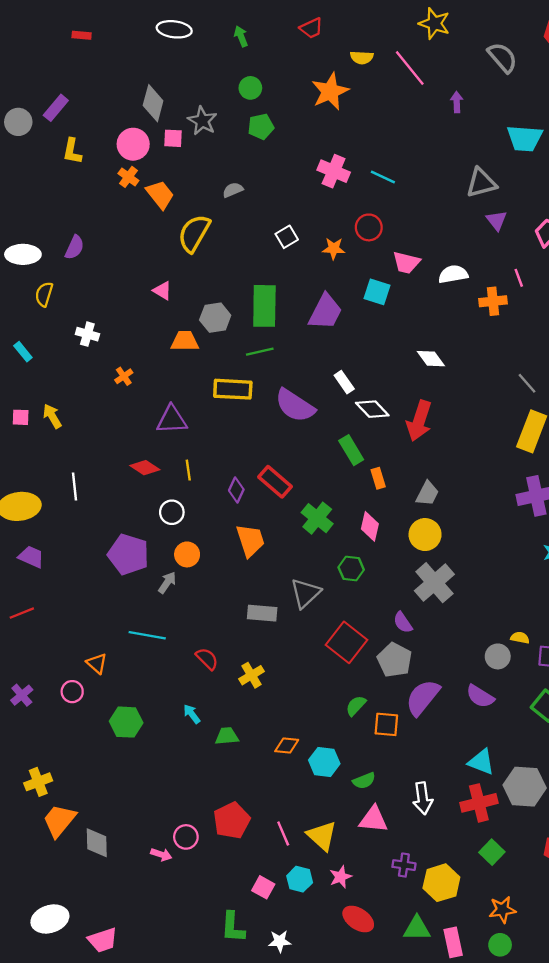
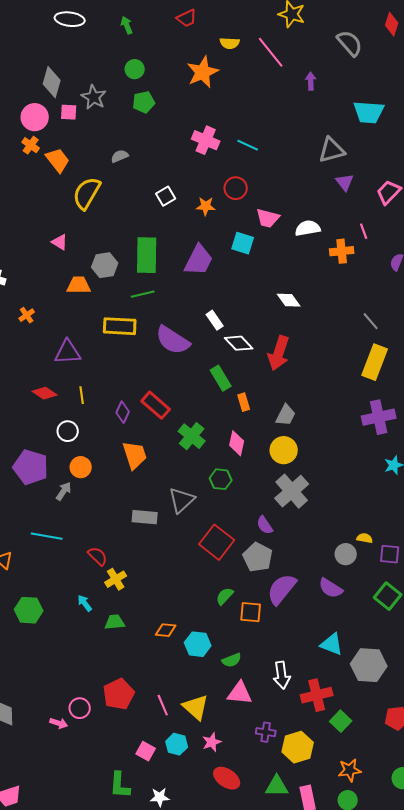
yellow cross: (252, 675) -> (116, 579), moved
red cross: (479, 803) -> (317, 695), moved

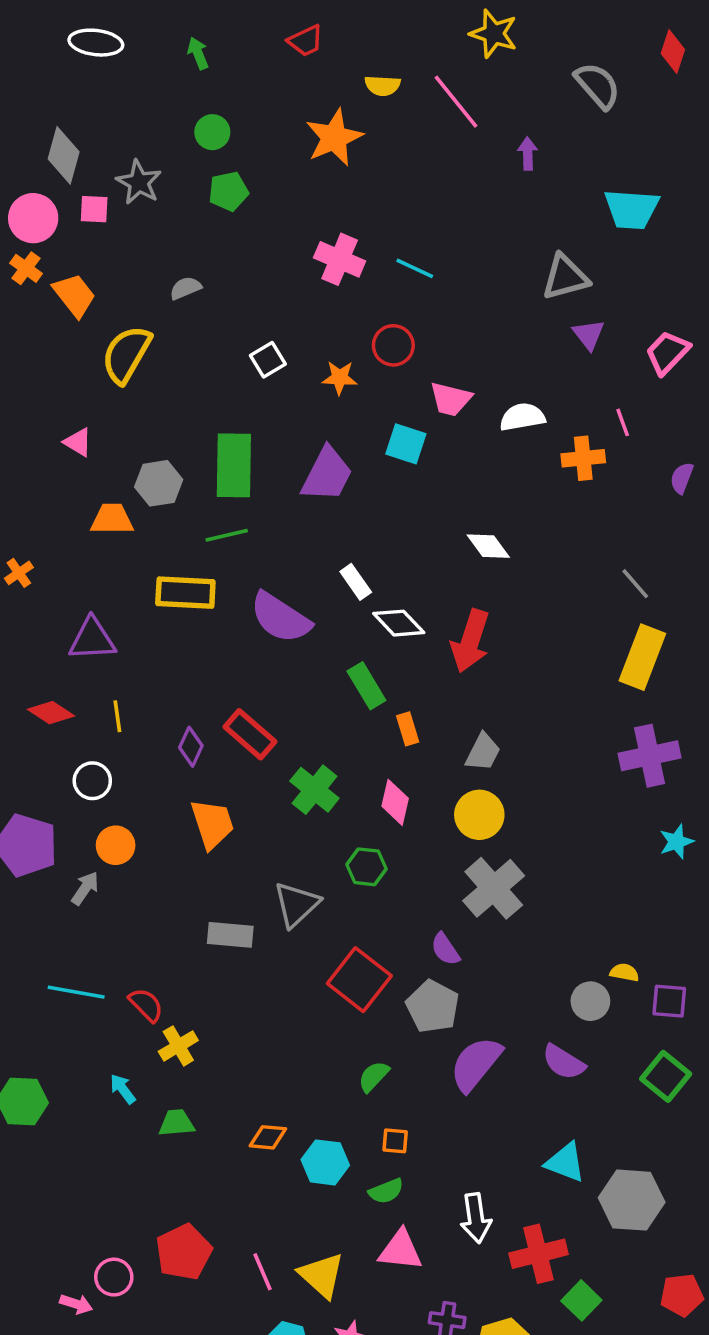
cyan line: (47, 536) -> (76, 992), moved
orange square: (251, 612) -> (395, 1141), moved, size x0.7

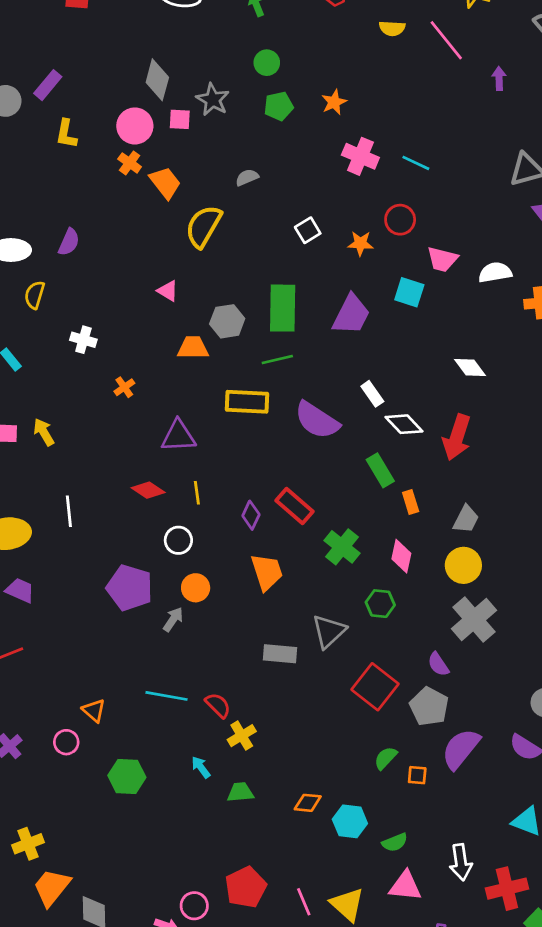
orange star: (334, 138) -> (334, 102), moved, size x0.6
orange square: (395, 1141) -> (417, 775), moved

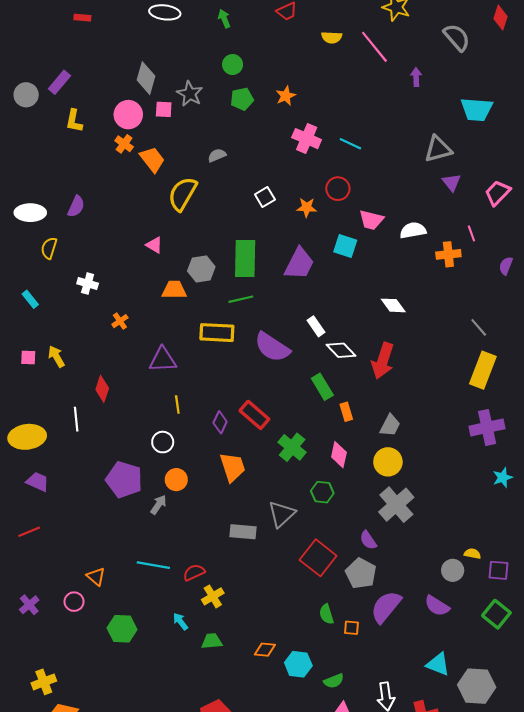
red diamond: (148, 490) -> (102, 389), moved, turned 75
red semicircle: (218, 705) -> (194, 572), turned -70
green semicircle: (386, 758) -> (326, 614), turned -60

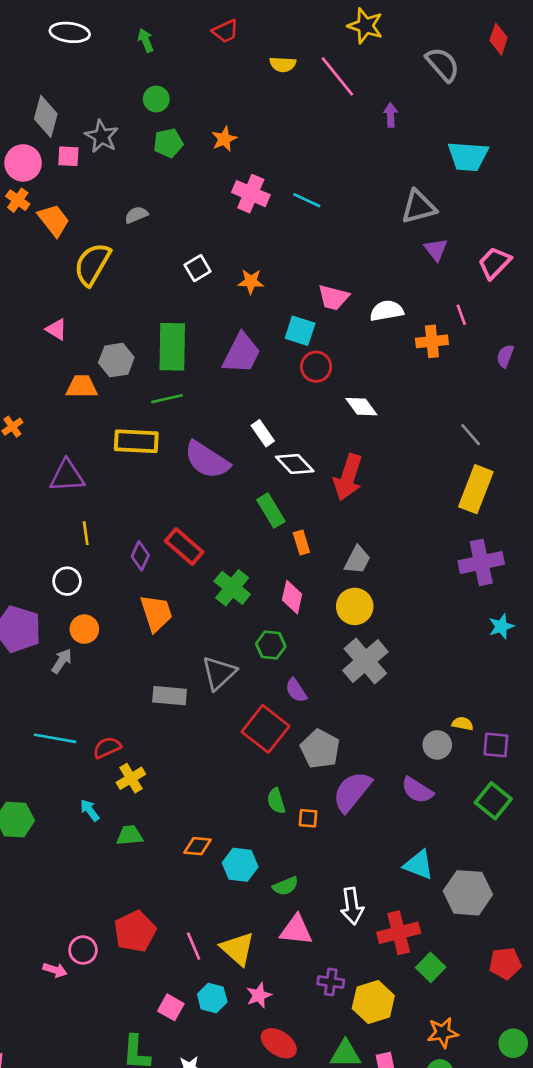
red circle: (338, 189) -> (316, 367), moved
purple semicircle: (368, 540) -> (296, 690), moved

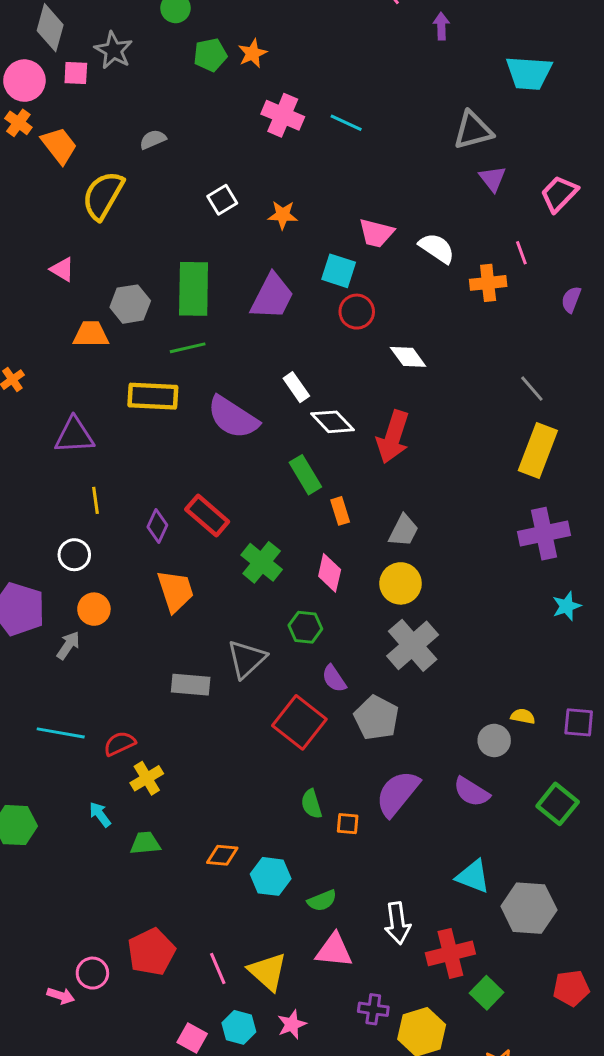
green pentagon: (168, 143) -> (210, 55), moved
white semicircle: (387, 311) -> (437, 248), turned 44
purple square: (496, 745) -> (579, 722), moved
gray pentagon: (320, 749) -> (376, 718), moved

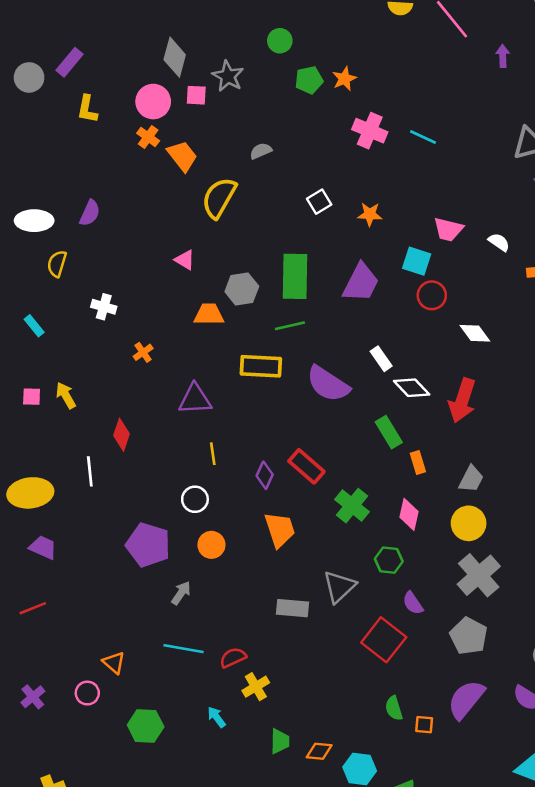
white semicircle: (437, 248) -> (499, 242), size x0.7
gray arrow: (68, 645) -> (181, 593), moved
gray pentagon: (376, 718) -> (469, 636), moved
green trapezoid: (145, 843) -> (280, 741), moved, turned 96

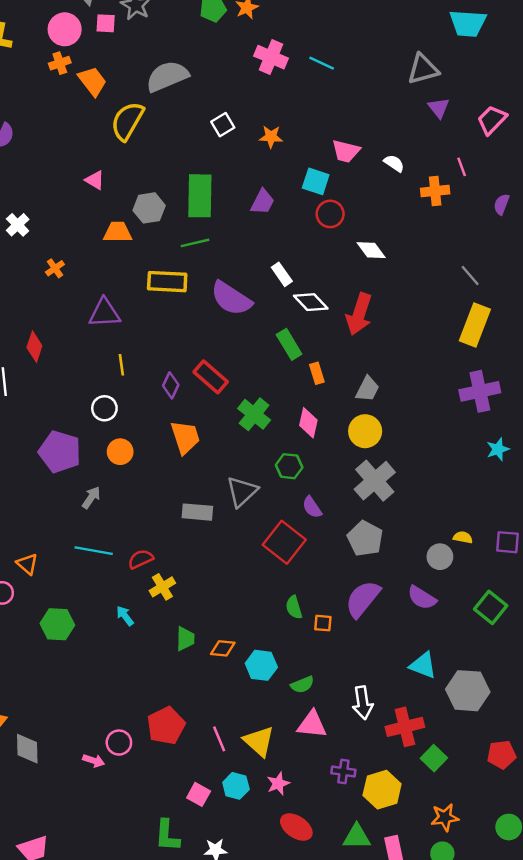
orange cross: (148, 137) -> (60, 63), turned 35
gray semicircle: (261, 151) -> (167, 76), size x2.0
purple trapezoid: (361, 283) -> (263, 202), size x0.7
white cross: (104, 307) -> (18, 225), turned 30

